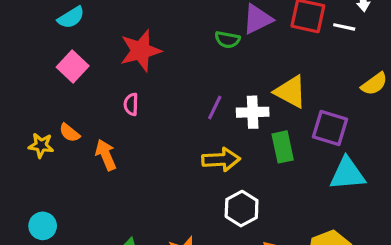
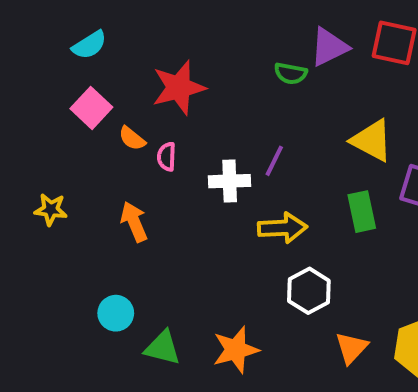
white cross: (253, 112) -> (230, 181), moved
orange semicircle: (69, 133) -> (132, 138), moved
cyan circle: (43, 226) -> (116, 313), moved

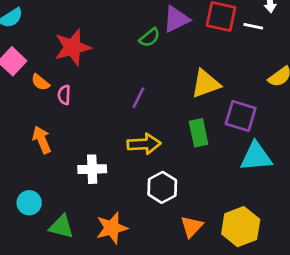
green semicircle: (291, 73) -> (150, 37), turned -50
yellow triangle: (372, 140) -> (206, 84), turned -48
white cross: (230, 181) -> (92, 169), moved

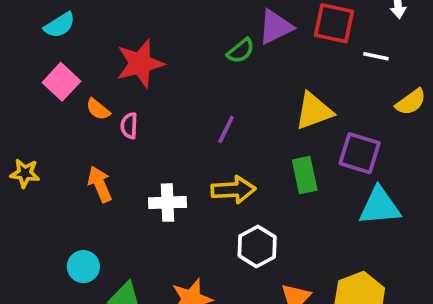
white line: (253, 26) -> (376, 56), moved
white cross: (92, 169) -> (168, 203), moved

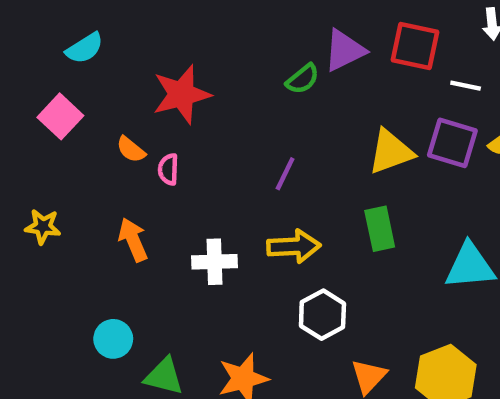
pink square: (61, 82) -> (60, 116), moved
purple square: (360, 153) -> (452, 143), moved

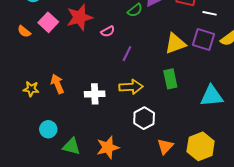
pink square: (60, 116) -> (48, 22), moved
orange semicircle: (131, 149) -> (24, 31), moved
pink semicircle: (168, 169) -> (108, 31), moved, turned -120
yellow star: (43, 227) -> (31, 89), moved

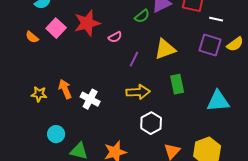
yellow triangle: (175, 44) -> (165, 49), moved
white cross: (95, 94) -> (90, 99), moved, turned 30

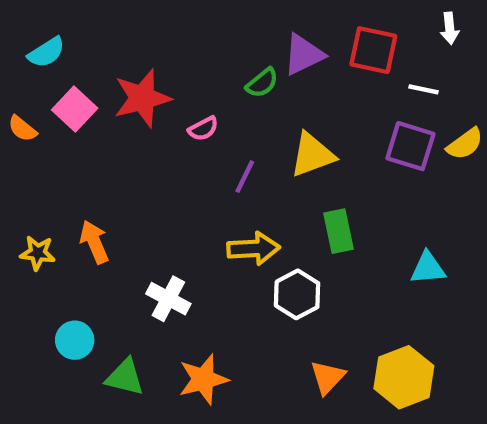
white cross: (90, 99) -> (168, 299), moved
cyan triangle: (218, 101) -> (428, 268), size x0.7
white hexagon: (151, 123) -> (297, 294), moved

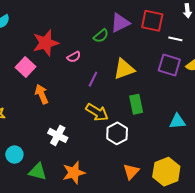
pink square: (75, 109) -> (26, 67), moved
orange arrow: (94, 242) -> (42, 94), moved
yellow arrow: (253, 249) -> (97, 112), turned 35

